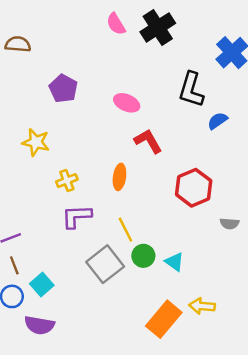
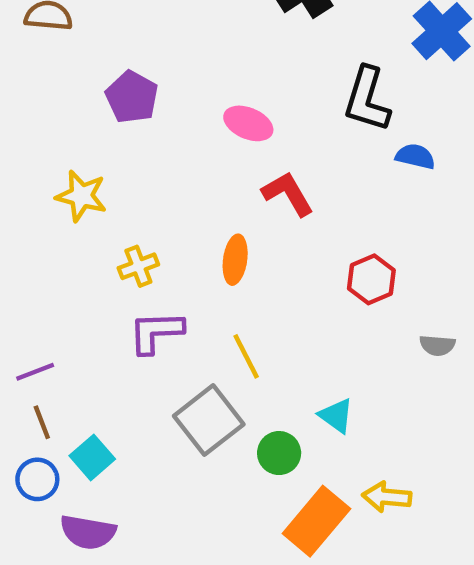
blue semicircle: (217, 121) -> (415, 156), turned 48
red hexagon: (194, 188) -> (371, 279), size x0.7
green circle: (143, 256) -> (279, 453), moved

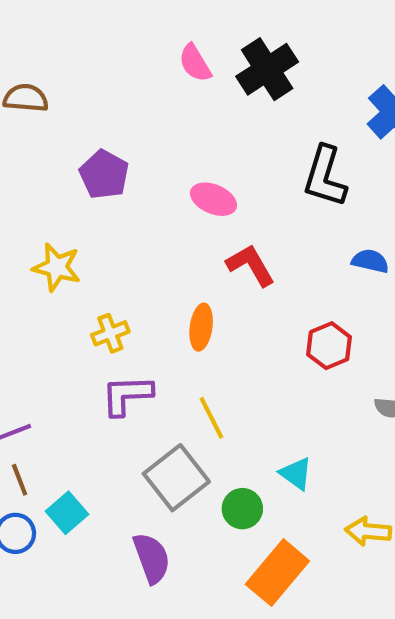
blue semicircle: (415, 156) -> (370, 261), moved
yellow arrow: (387, 497) -> (368, 531), moved
purple semicircle: (88, 532) -> (152, 558), moved, turned -120

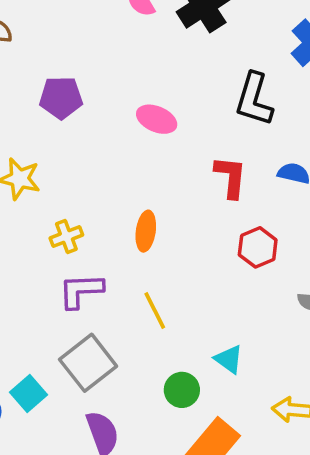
purple pentagon: (104, 174) -> (61, 98), turned -30
red L-shape: (251, 265) -> (231, 177), moved, turned 36
gray square: (176, 478) -> (88, 363), moved

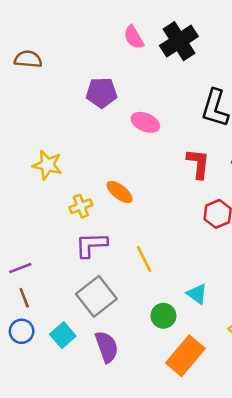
purple pentagon: (61, 98) -> (102, 93), moved
orange ellipse: (146, 231) -> (120, 192), moved, turned -60
cyan square: (28, 394) -> (63, 335), moved

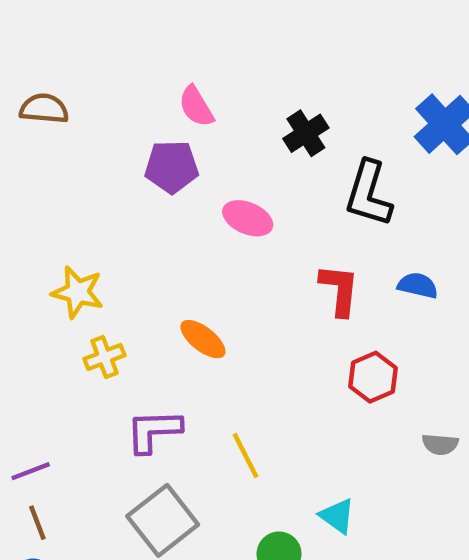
pink semicircle: (134, 37) -> (196, 106), moved
black cross: (179, 41) -> (306, 133), moved, size x0.7
yellow cross: (81, 206) -> (104, 357), moved

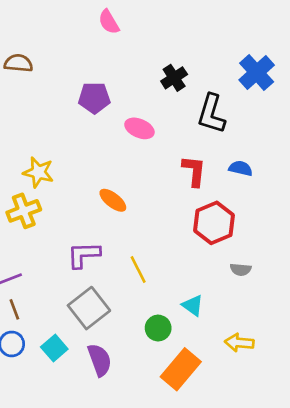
pink semicircle: (196, 106) -> (109, 22), moved
yellow cross: (104, 357) -> (24, 211), moved, size x1.4
red hexagon: (373, 377) -> (214, 223), size x1.4
gray semicircle: (440, 444) -> (241, 269), moved

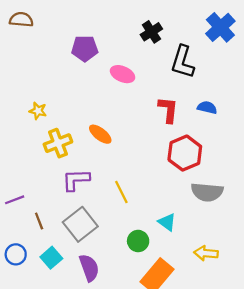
yellow star: (38, 172) -> (38, 111), size x0.7
yellow cross: (24, 211) -> (58, 143), moved
gray semicircle: (241, 269) -> (207, 192), size x1.8
brown line: (14, 309) -> (39, 221), moved

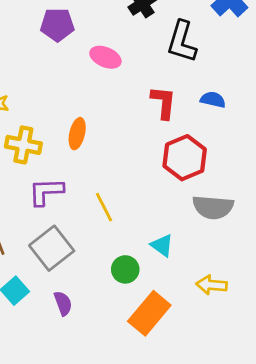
orange ellipse: (100, 134) -> (77, 134), turned 65
yellow cross: (58, 143) -> (23, 145), turned 32
purple semicircle: (89, 268) -> (63, 303), size x0.7

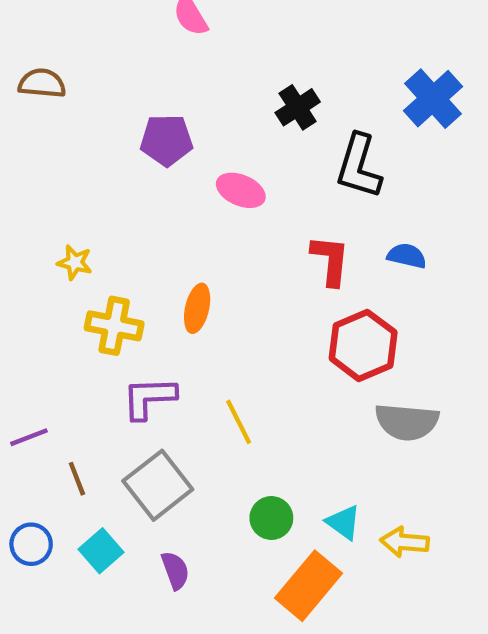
cyan triangle: (162, 245) -> (343, 522), moved

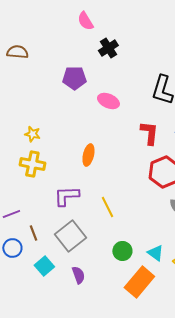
black cross: (298, 107) -> (108, 48), moved
yellow cross: (114, 326) -> (32, 164), moved
blue circle: (31, 544) -> (12, 248), moved

